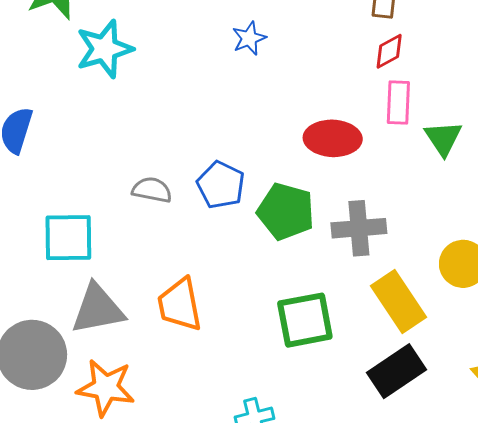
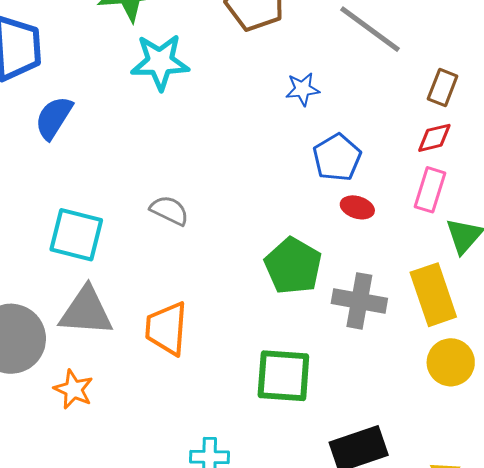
red ellipse: (333, 138) -> (357, 207), size x0.6
blue pentagon: (221, 185) -> (337, 158), moved
yellow rectangle: (398, 302) -> (433, 295), moved
orange star: (106, 388) -> (74, 389), size x0.7

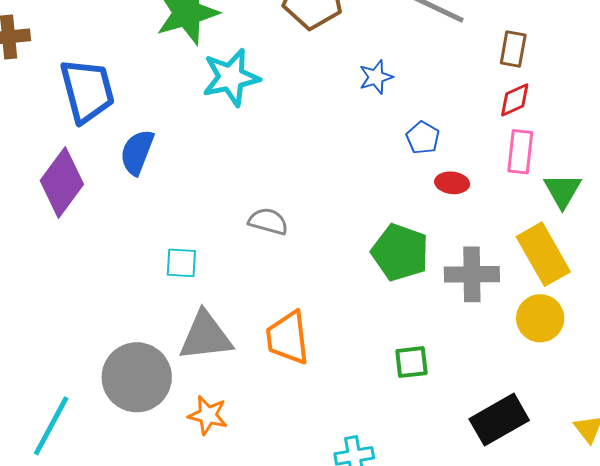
blue pentagon: (337, 158) -> (423, 138), size x0.7
cyan square: (76, 235) -> (181, 263), size x0.6
yellow circle: (451, 362) -> (540, 318), moved
green square: (283, 376) -> (411, 362), size x0.6

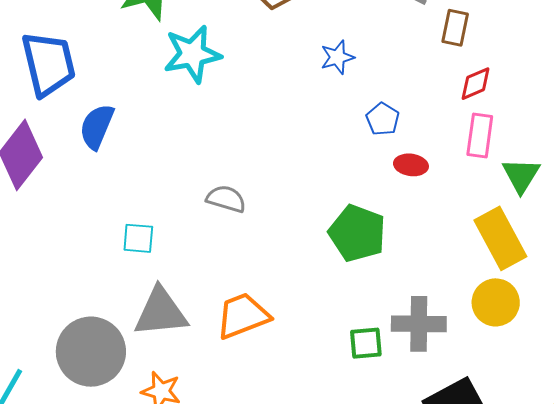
brown rectangle: (513, 49) -> (455, 28), moved
gray cross: (472, 274) -> (419, 324), moved
orange trapezoid: (288, 338) -> (243, 316), turned 74

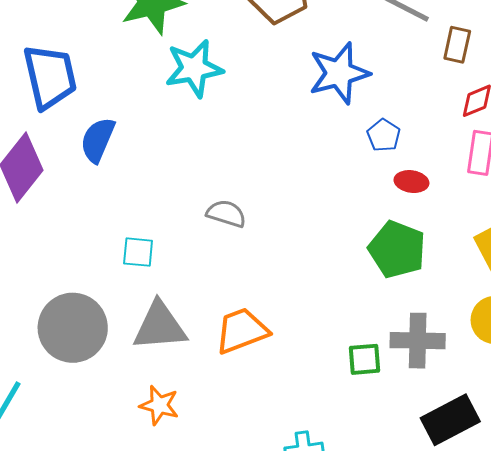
blue star: (337, 57) -> (339, 73), size x1.8
green pentagon: (357, 233) -> (397, 249), moved
gray circle: (91, 352) -> (73, 328), moved

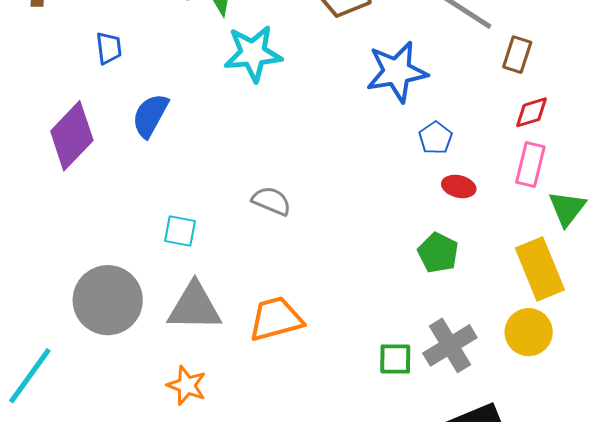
blue trapezoid: (50, 77) -> (109, 48), size x0.5
green pentagon: (397, 249) -> (438, 253), size x0.7
gray cross: (418, 341) -> (450, 345), turned -38

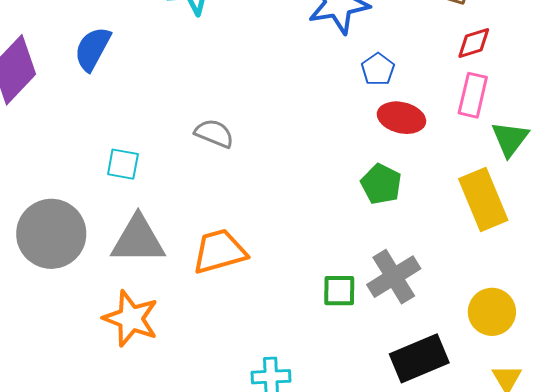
red ellipse: (459, 186) -> (401, 118), size x1.4
yellow circle: (529, 332) -> (492, 312), moved
orange star: (187, 385) -> (131, 319), size x1.4

